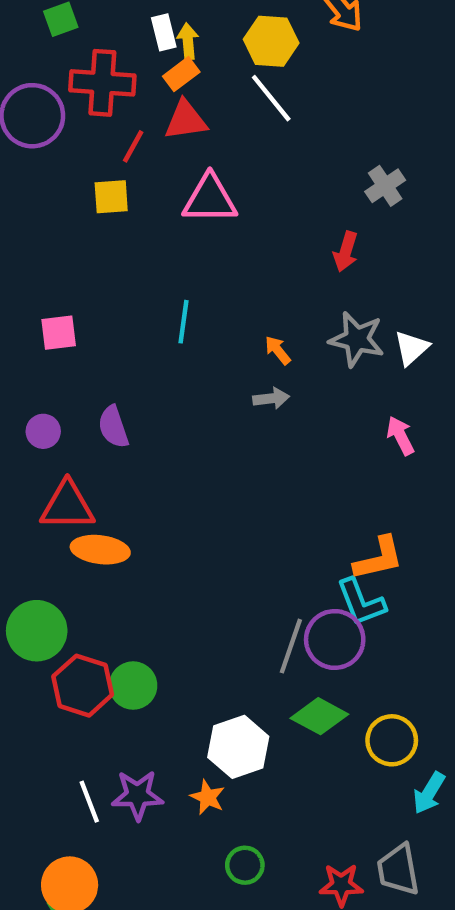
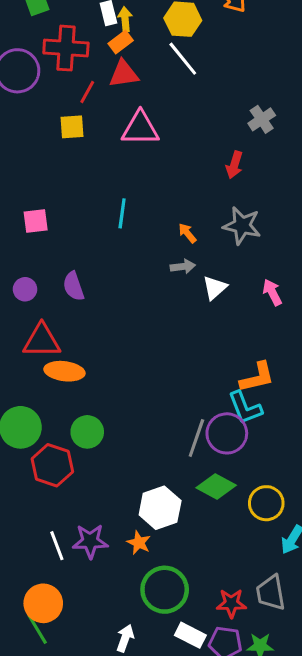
white triangle: (411, 348) -> (215, 288), moved
green circle: (133, 686) -> (87, 432), moved
green circle: (245, 865) -> (165, 590), size x1.8

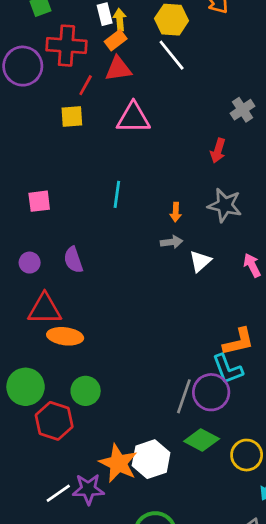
orange arrow: (187, 233) -> (176, 212), turned -138
orange star: (139, 543) -> (118, 463), moved, size x1.8
white line: (57, 546) -> (58, 493), turned 76

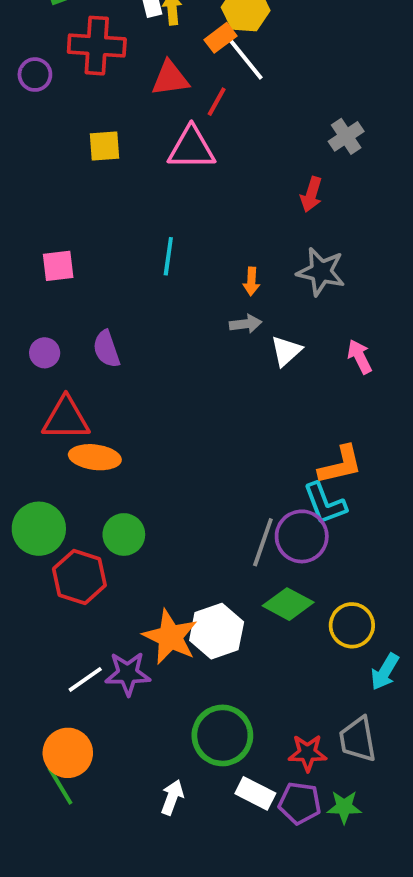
orange rectangle: (116, 40) -> (220, 38), moved
purple circle: (23, 66) -> (35, 75), size x0.6
red line: (86, 85) -> (217, 102), moved

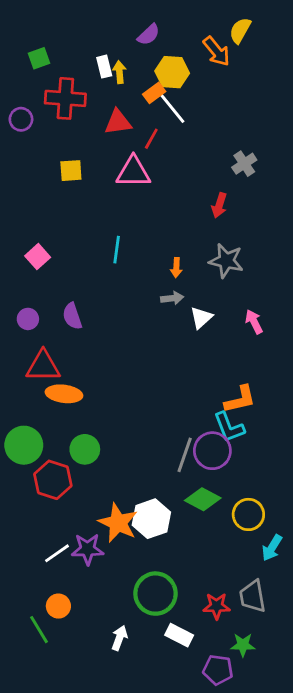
pink square: (58, 266) -> (38, 257), turned -35
orange circle: (68, 753) -> (58, 606), moved, size x0.7
purple pentagon: (300, 803) -> (218, 670), moved

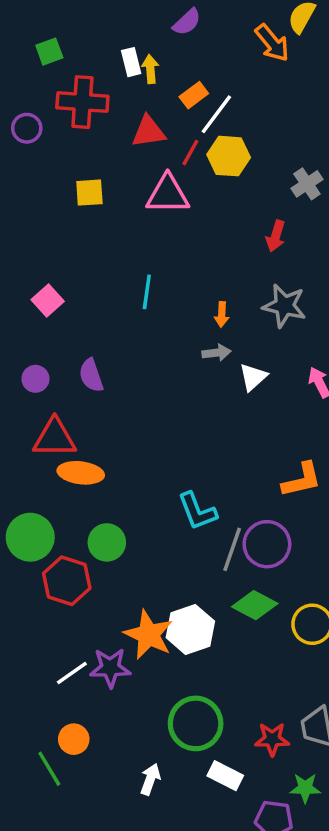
yellow hexagon: (172, 72) -> (229, 156), moved
white line: (172, 108) -> (216, 114), turned 76
cyan L-shape: (229, 427) -> (197, 511), moved

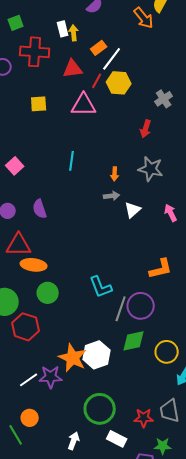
green circle: (107, 542) -> (48, 293), moved
green diamond: (255, 605) -> (134, 341), turned -40

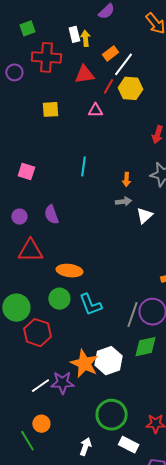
pink triangle: (84, 105) -> (95, 110), size x0.6
pink square: (15, 166) -> (26, 171), turned -30
orange ellipse: (34, 265) -> (69, 271), moved
cyan L-shape: (101, 287) -> (90, 305), moved

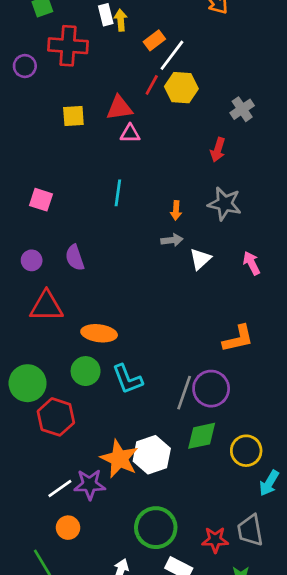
red triangle: (84, 74) -> (119, 108), moved
pink triangle: (95, 110) -> (130, 133), moved
orange circle: (41, 424) -> (68, 528), moved

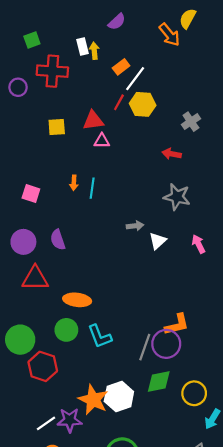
red arrow: (218, 150) -> (172, 154), turned 84
orange arrow: (176, 210) -> (74, 183), moved
purple circle: (32, 260) -> (23, 242), size x1.5
orange L-shape: (238, 339) -> (177, 325), moved

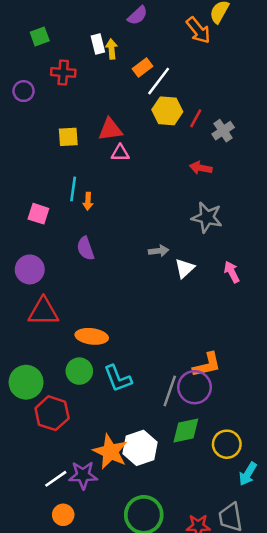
red cross: (52, 71) -> (63, 72), size x0.7
red line: (119, 102) -> (196, 118), moved
cyan line: (92, 188) -> (73, 189), moved
purple semicircle: (58, 240) -> (85, 248), moved

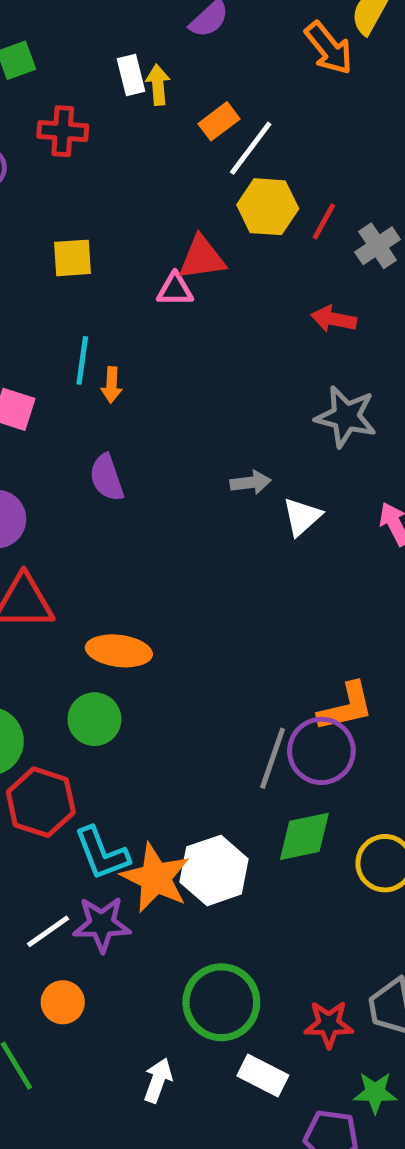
red triangle: (110, 129) -> (202, 258), moved
cyan L-shape: (118, 379) -> (102, 853), moved

